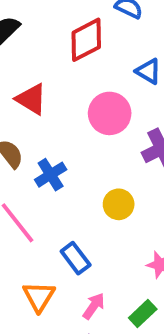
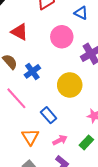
yellow circle: (119, 204) -> (70, 85), size x1.5
pink arrow: (94, 306) -> (60, 140), turned 32

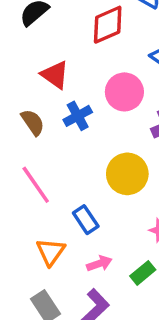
blue cross: (32, 71) -> (78, 116), moved

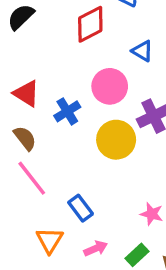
red triangle: (55, 75) -> (26, 93), moved
brown semicircle: (33, 122) -> (25, 138), moved
yellow circle: (127, 174) -> (116, 140), moved

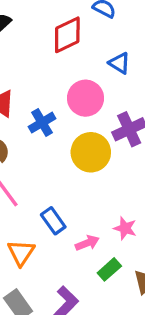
pink arrow: (96, 248) -> (87, 243), moved

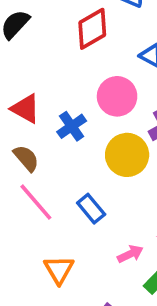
blue rectangle: (53, 221) -> (91, 209), moved

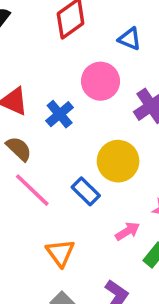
yellow circle: (127, 155) -> (118, 161), moved

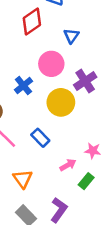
blue triangle: (130, 39) -> (71, 36), turned 42
yellow circle: (118, 161) -> (61, 102), moved

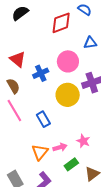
blue triangle: (71, 36) -> (90, 43), turned 32
orange triangle: (23, 179) -> (40, 152), moved

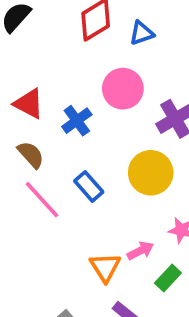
blue triangle: (90, 43) -> (142, 33), moved
yellow circle: (68, 95) -> (151, 173), moved
blue rectangle: (43, 119) -> (89, 186), moved

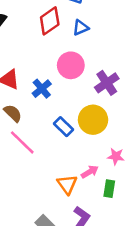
blue rectangle: (89, 186) -> (63, 127), moved
green rectangle: (168, 278) -> (109, 189), turned -30

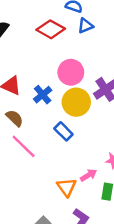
red diamond: (50, 21) -> (51, 29), turned 64
blue triangle: (81, 28) -> (86, 26), moved
yellow circle: (93, 120) -> (76, 102), moved

